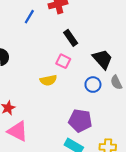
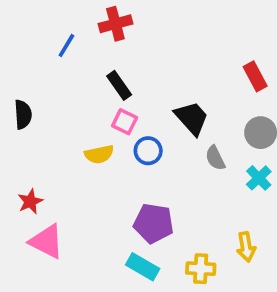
black rectangle: (71, 38) -> (119, 85), moved
blue circle: (93, 85) -> (148, 151), moved

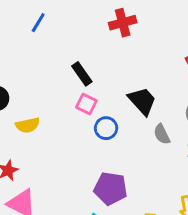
red cross: (115, 24) -> (123, 23), moved
blue line: (66, 46) -> (38, 23), moved
yellow semicircle: (99, 154) -> (28, 125), moved

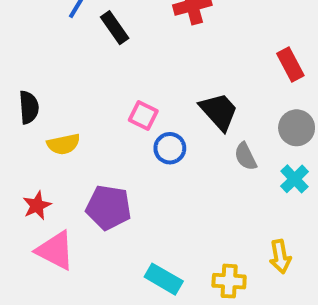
black rectangle: (82, 74) -> (115, 28), moved
purple pentagon: (111, 188) -> (109, 208), moved

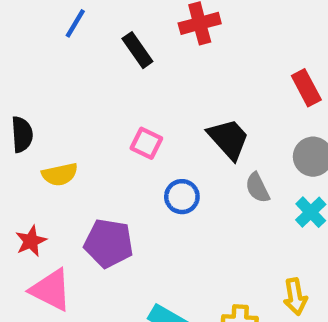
black rectangle: (115, 28) -> (137, 50), moved
blue circle: (170, 148) -> (182, 197), moved

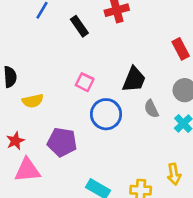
black trapezoid: (229, 139) -> (134, 80), turned 64
blue circle: (182, 197) -> (106, 114), size x1.5
pink triangle: (51, 290) -> (27, 170), turned -32

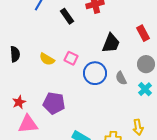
black trapezoid: (134, 80) -> (111, 43), moved
yellow semicircle: (33, 101) -> (47, 59), moved, turned 42
blue circle: (106, 114) -> (95, 73), moved

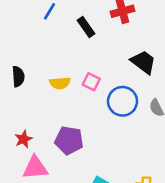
black trapezoid: (111, 43) -> (143, 62), turned -75
yellow semicircle: (47, 59) -> (60, 83), turned -35

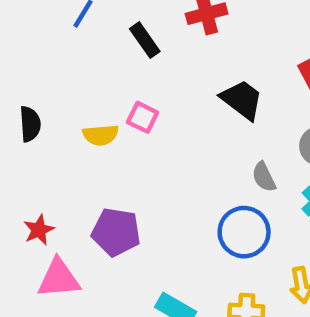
pink square: (91, 82) -> (143, 117), moved
blue circle: (123, 101) -> (244, 232), moved

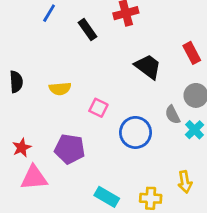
pink square: (143, 117) -> (98, 108), moved
gray semicircle: (264, 177) -> (173, 115), moved
blue circle: (244, 232) -> (135, 132), moved

